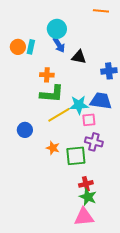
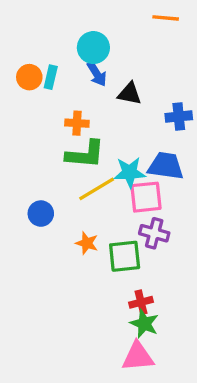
pink square: (89, 120) -> (146, 197), size x1.5

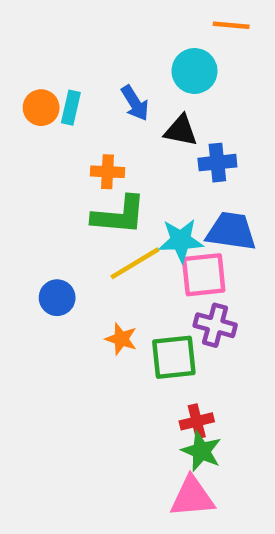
cyan circle: (93, 48) -> (194, 71), moved
blue cross: (179, 117) -> (217, 163), moved

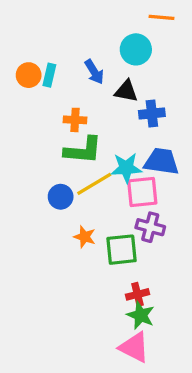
blue circle: (57, 298) -> (61, 197), moved
pink triangle: (192, 497) -> (134, 347), turned 32

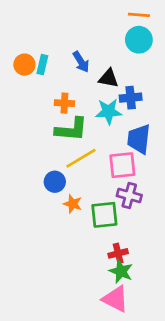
cyan circle: (136, 49) -> (139, 40), moved
blue trapezoid: (161, 162) -> (139, 139), turned -92
cyan star: (126, 168) -> (109, 111), moved
blue circle: (61, 197) -> (55, 182), moved

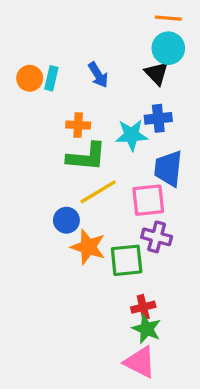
black triangle: (109, 78) -> (157, 73), moved, turned 35
orange star: (73, 204) -> (88, 247), size x1.5

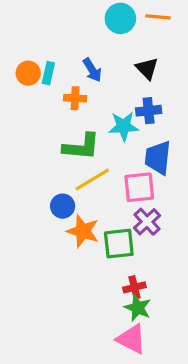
cyan circle: (168, 48) -> (120, 18), moved
orange cross: (78, 125) -> (75, 98), moved
purple cross: (157, 237) -> (147, 222), turned 32

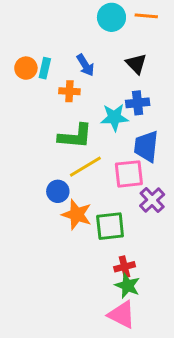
purple cross: (147, 222) -> (152, 200), moved

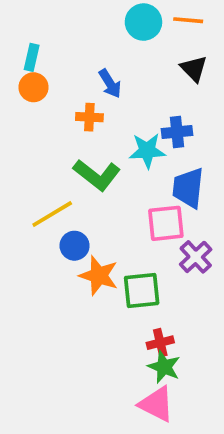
black triangle: (136, 64) -> (194, 69), moved
cyan rectangle: (45, 68) -> (32, 57), moved
green L-shape: (75, 136) -> (97, 175), turned 33
yellow line: (85, 167) -> (52, 214), moved

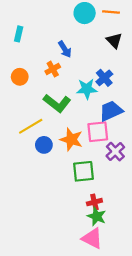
orange circle: (34, 87) -> (20, 77), moved
orange cross: (89, 117) -> (53, 69), turned -32
blue cross: (177, 132) -> (104, 78), turned -35
blue trapezoid: (188, 188) -> (111, 111), turned 60
orange star: (99, 276) -> (71, 139), moved

